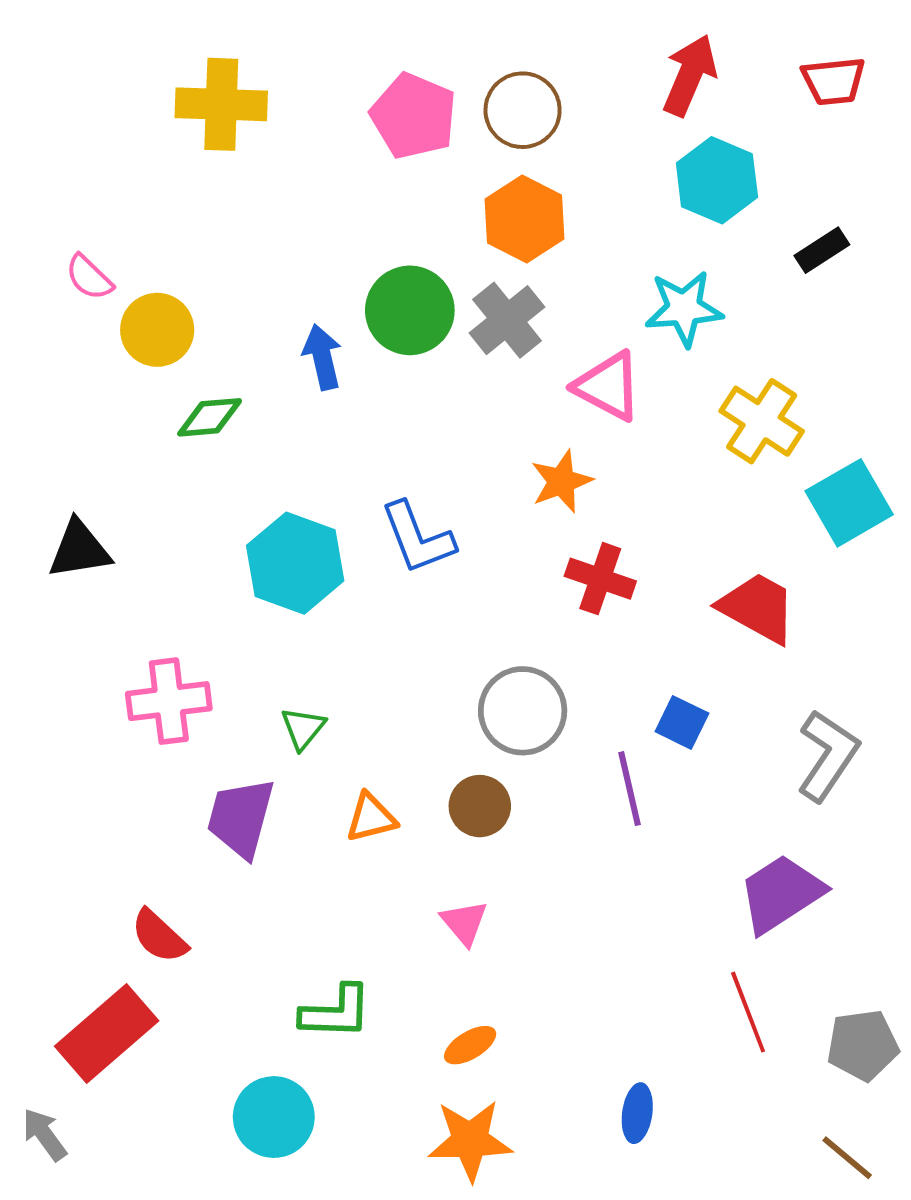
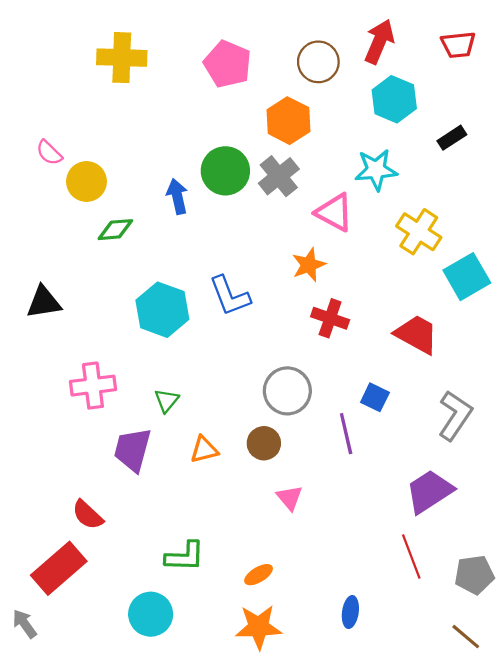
brown circle: (523, 110) -> (318, 62), moved
pink triangle: (464, 923) -> (289, 498), moved

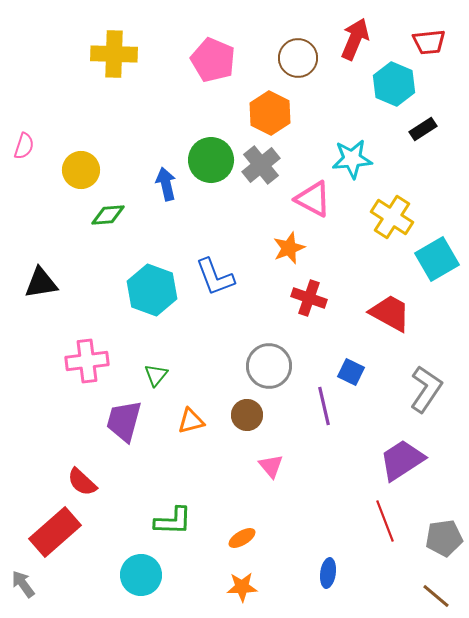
cyan hexagon: (394, 99) -> (394, 84), moved
pink semicircle: (49, 153) -> (24, 146), moved, turned -116
orange star: (259, 627) -> (242, 587), size x0.7

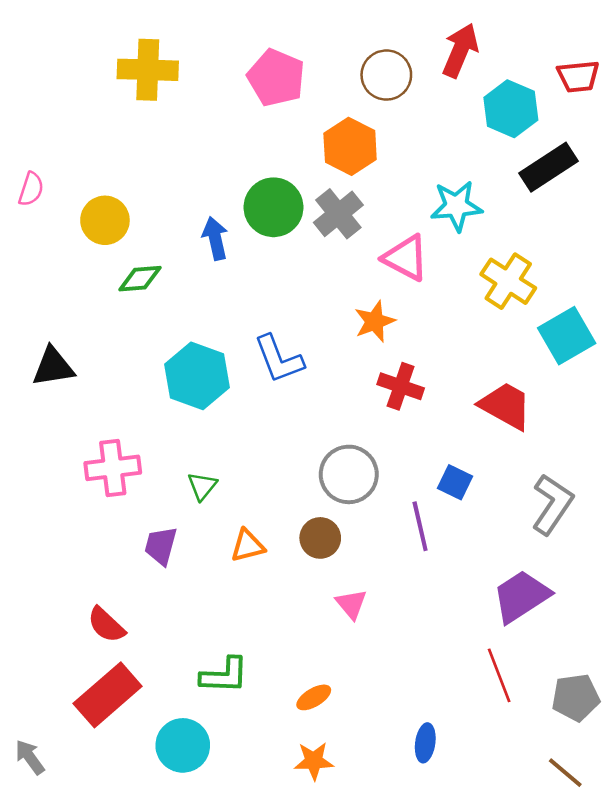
red trapezoid: (429, 42) -> (578, 76), moved
black rectangle: (423, 129) -> (548, 167), size x1.6
purple trapezoid: (124, 421) -> (161, 546), size x0.7
red rectangle: (55, 532) -> (108, 695), moved

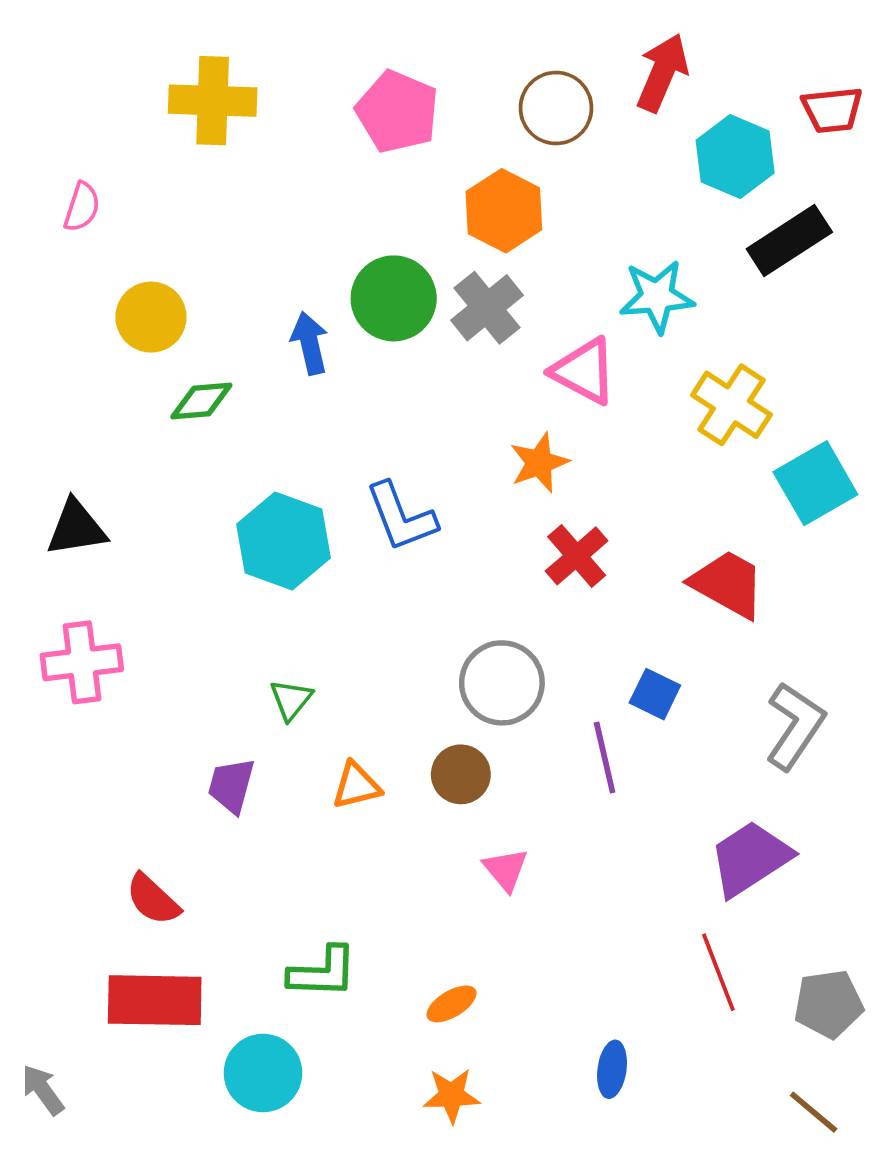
pink semicircle: (31, 189) -> (82, 207), moved
red cross: (401, 386) -> (577, 556), turned 30
pink cross: (113, 468) -> (82, 662), moved
red rectangle: (108, 695) -> (155, 1000), turned 42

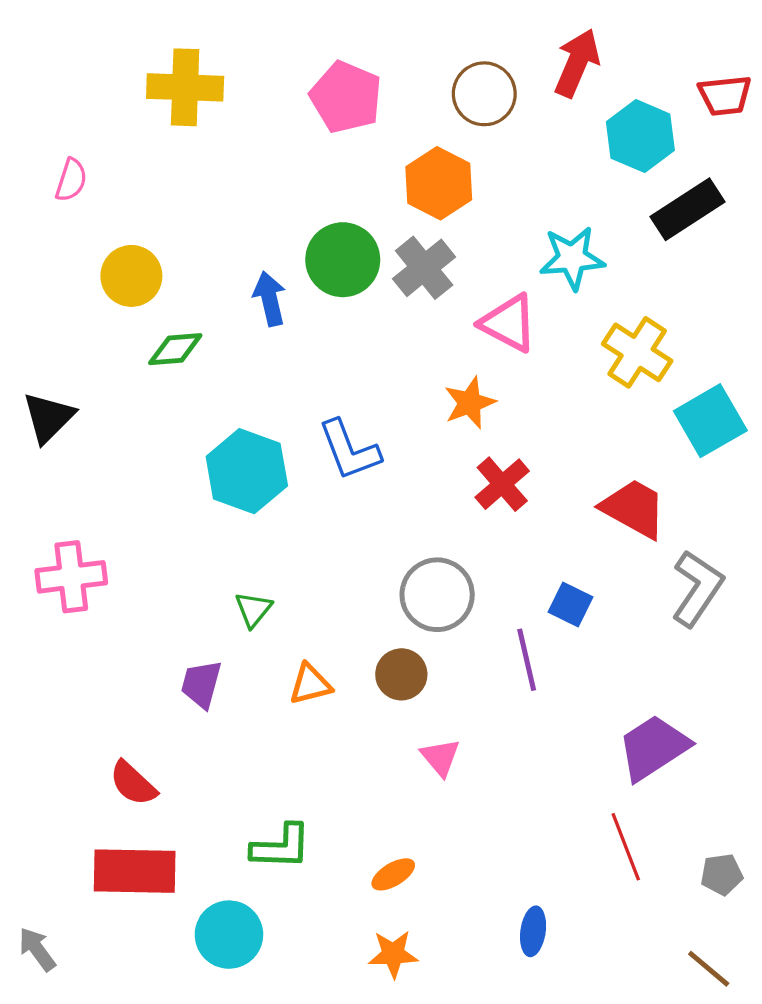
black triangle: (76, 528) -> (48, 417), moved, turned -36
gray L-shape: (795, 726) -> (697, 588), moved
gray pentagon: (829, 1004) -> (722, 874), size x0.7

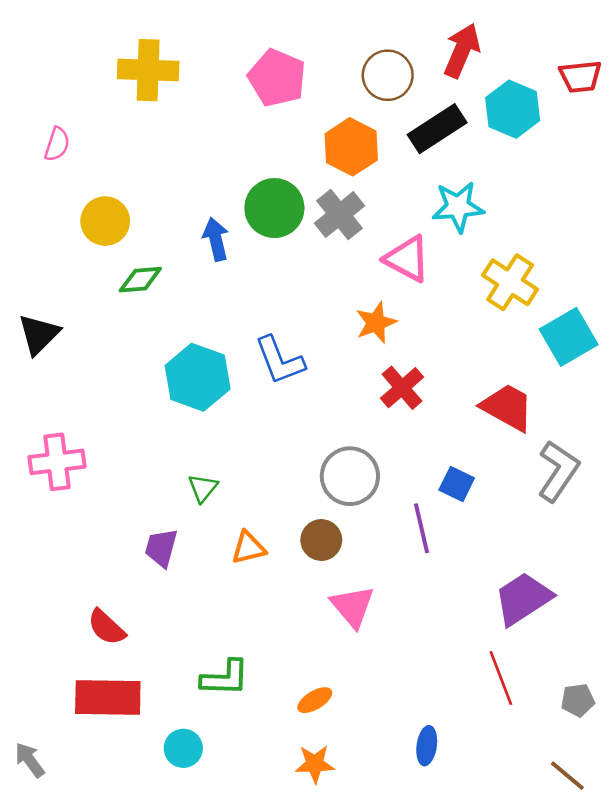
black rectangle: (688, 209) -> (437, 129), moved
pink triangle: (440, 757) -> (353, 606), size x1.4
cyan circle: (229, 935) -> (183, 748), size x0.7

